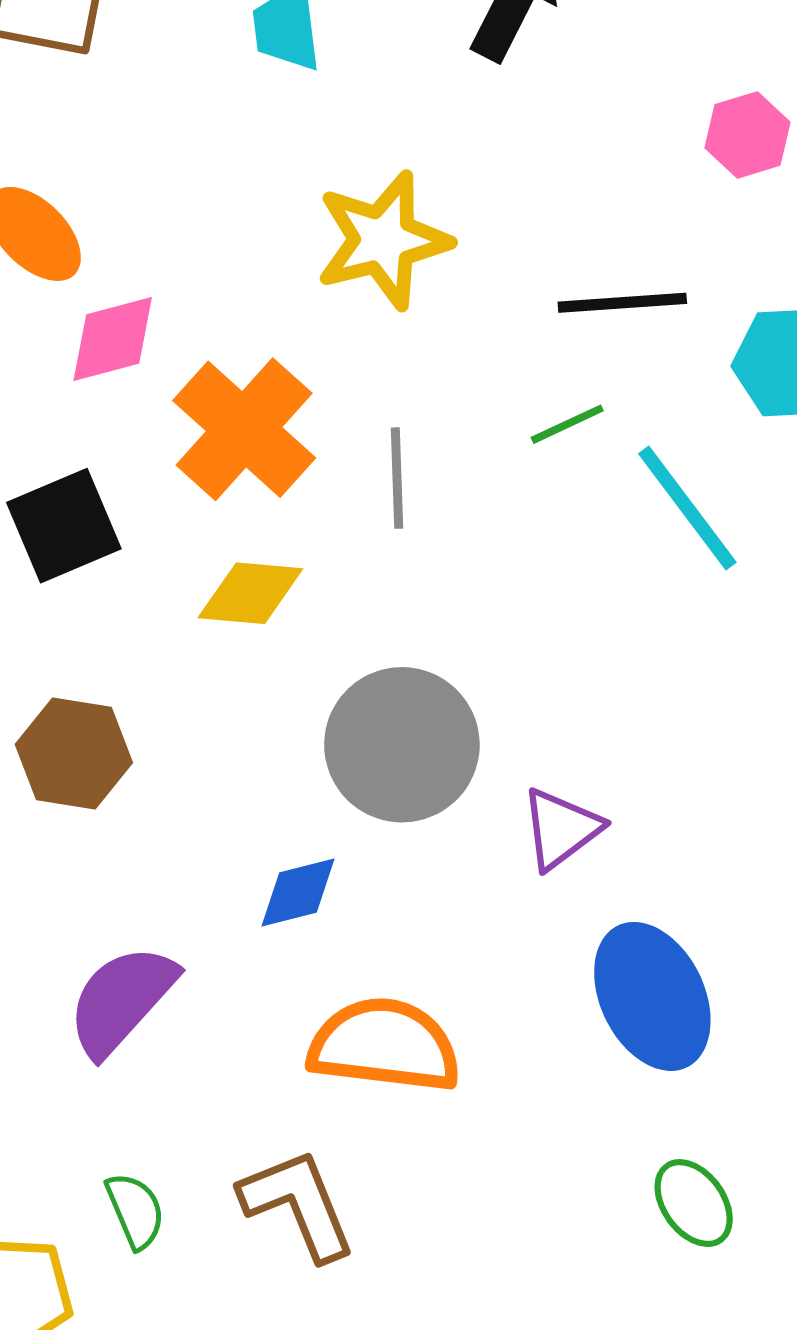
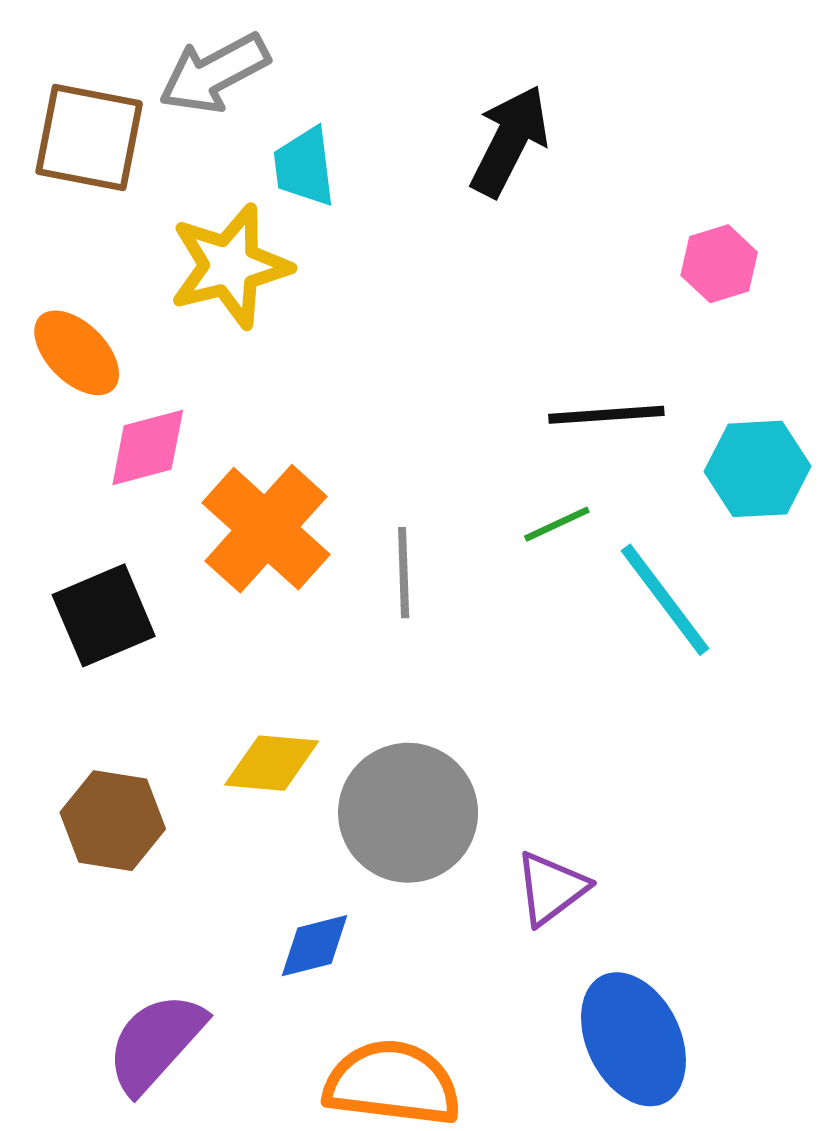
yellow star: (383, 240) -> (230, 266), moved
yellow diamond: (250, 593) -> (272, 763), moved

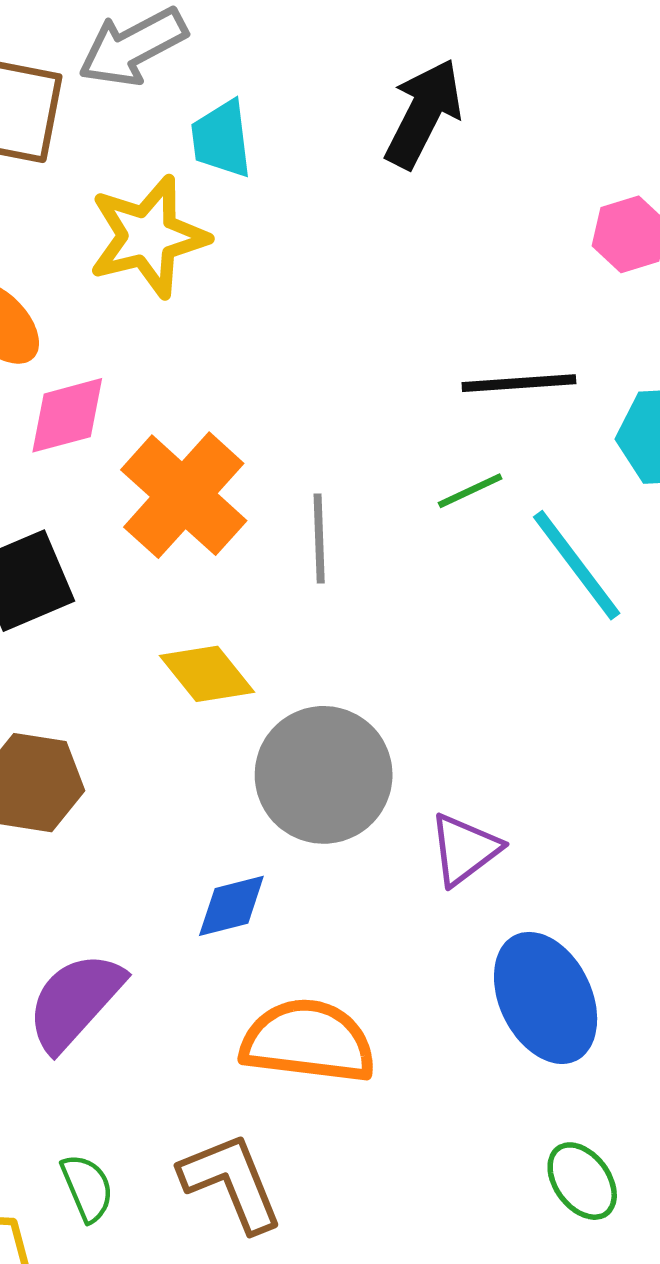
yellow diamond: (272, 763) -> (207, 674), moved, turned 46

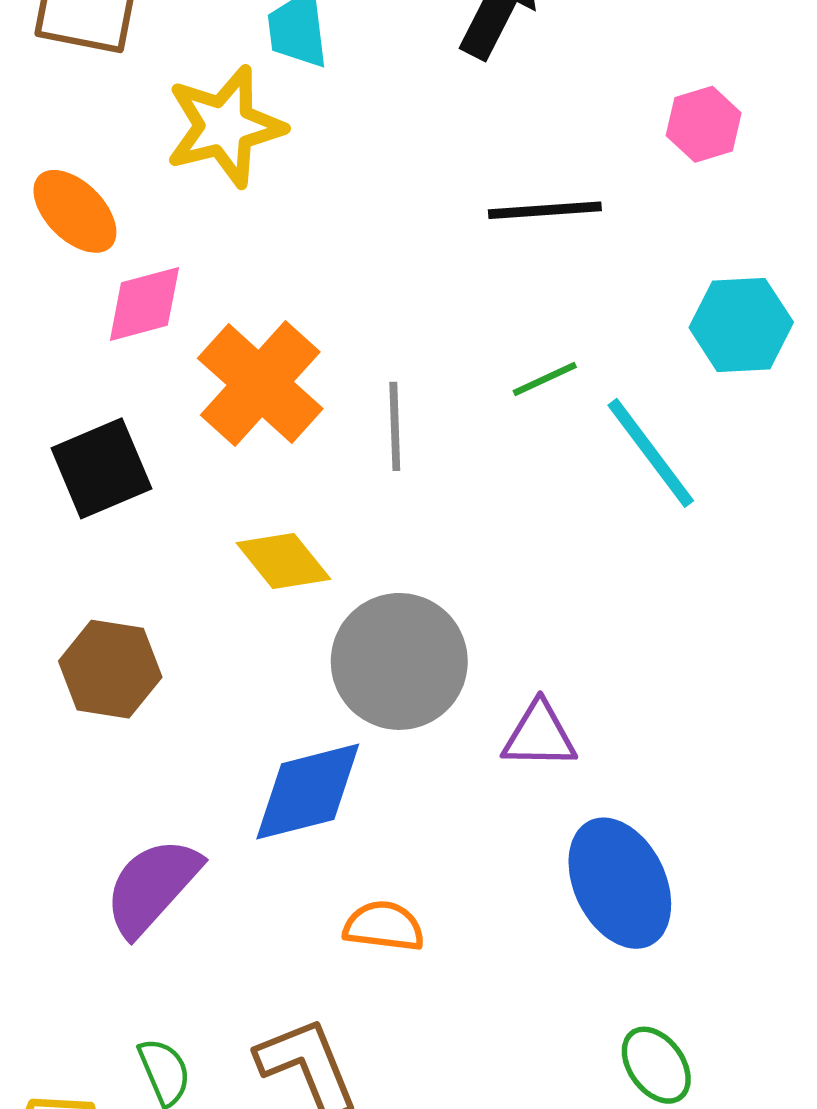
black line: (519, 383) -> (545, 210), moved
purple triangle: (465, 849) -> (539, 735), turned 38
blue diamond: (231, 906) -> (308, 792), size x1.6
orange semicircle: (308, 1041) -> (384, 926), size x0.6

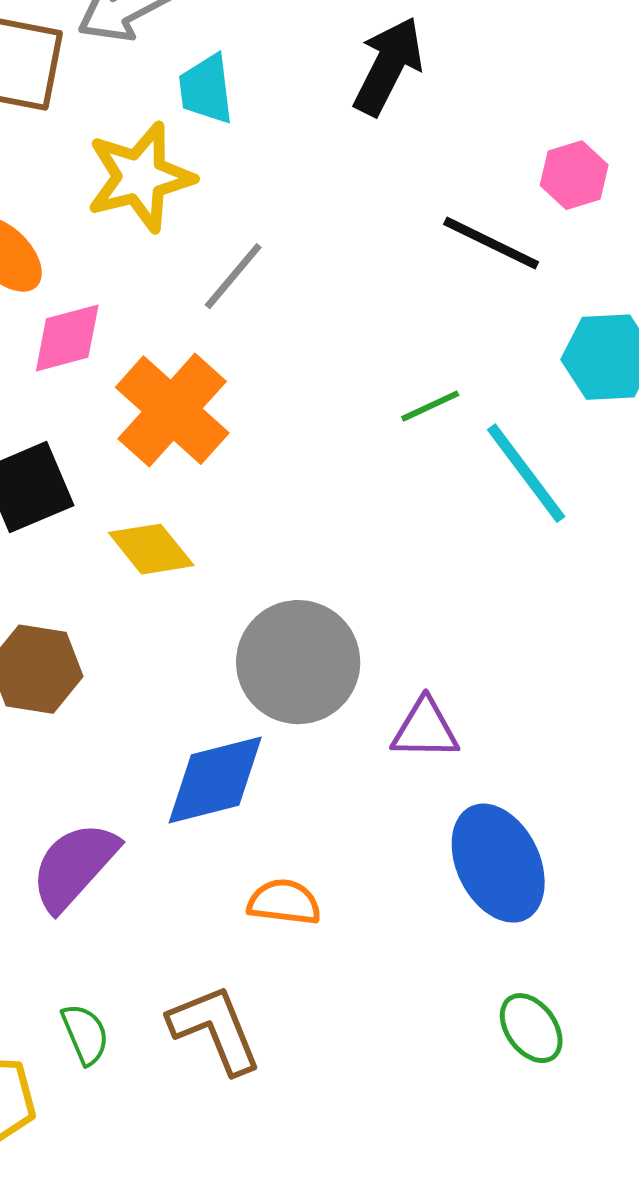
black line: (545, 210) -> (491, 243), moved, turned 30
gray line: (395, 426) -> (233, 276), moved, turned 42
yellow diamond: (283, 561) -> (151, 549), moved

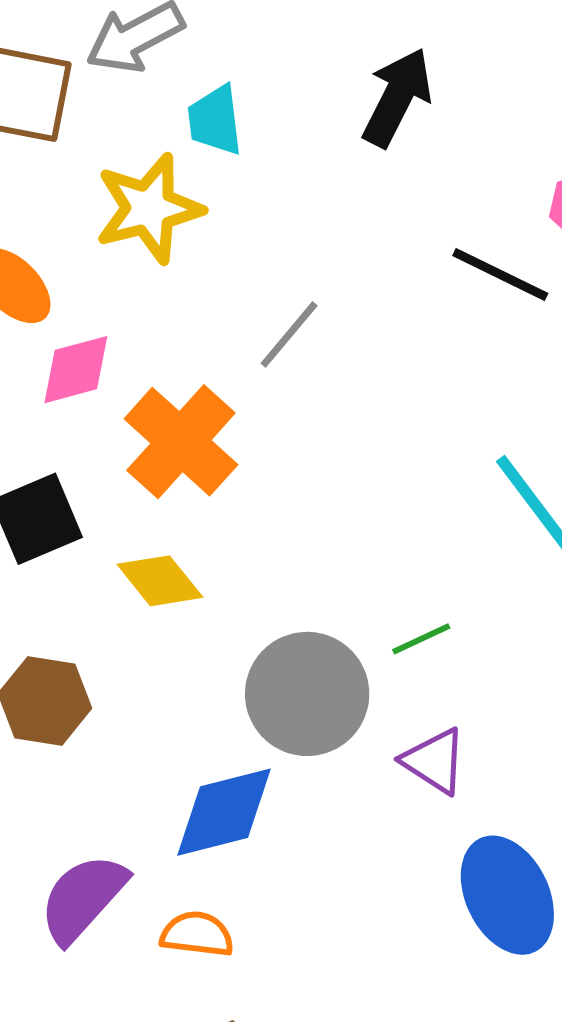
gray line: (233, 276) -> (289, 335), moved
green line: (430, 406) -> (421, 639), moved
purple triangle: (425, 729) -> (434, 761), turned 32
orange semicircle: (284, 902) -> (197, 934), moved

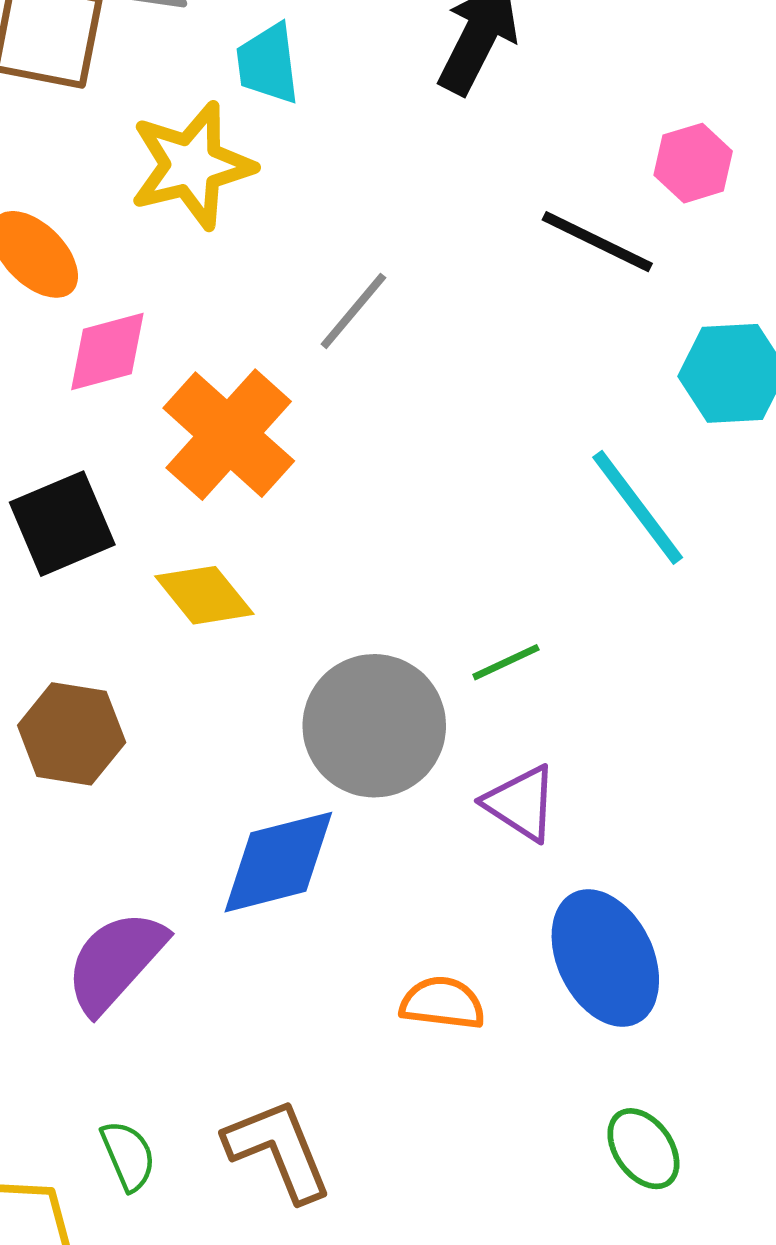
orange semicircle: (197, 934) -> (442, 1003), moved

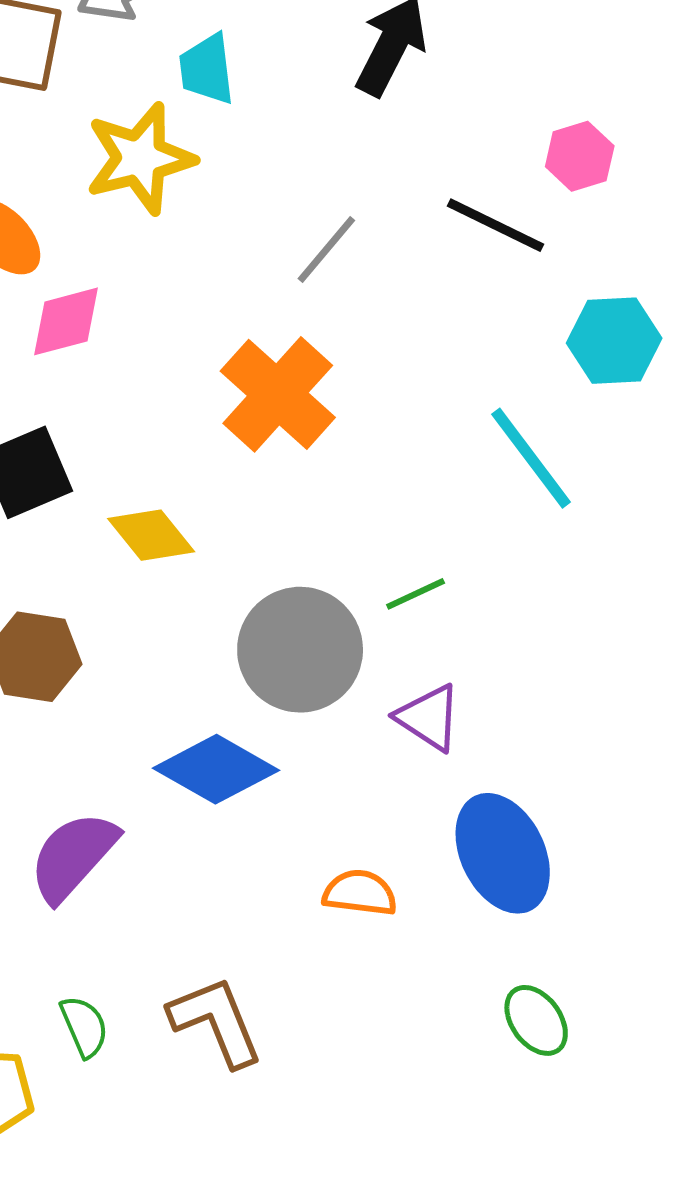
gray line: (353, 311) -> (326, 249), moved
orange cross: (229, 435) -> (278, 394), moved
blue diamond: (278, 862) -> (216, 769), turned 44

